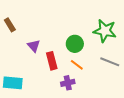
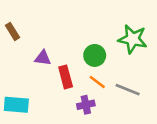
purple triangle: (34, 46) -> (43, 58), turned -40
gray line: (110, 62) -> (128, 90), moved

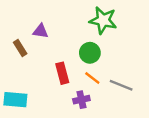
brown rectangle: (12, 31) -> (20, 48), moved
green star: (133, 39) -> (103, 20), moved
purple triangle: (43, 58) -> (41, 31), moved

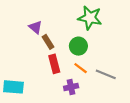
purple triangle: (41, 31) -> (35, 27), turned 32
brown rectangle: (20, 48) -> (48, 42), moved

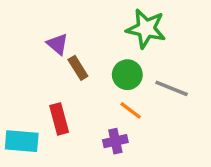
red rectangle: (54, 64) -> (59, 119), moved
gray line: (106, 74) -> (172, 88), moved

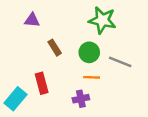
purple triangle: (57, 44) -> (32, 20), moved, turned -35
orange line: (131, 110) -> (92, 77), turned -35
cyan rectangle: (22, 141) -> (15, 99), turned -55

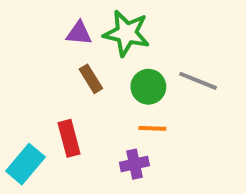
purple triangle: (32, 20) -> (79, 33), moved
green star: (102, 20) -> (127, 33), moved
gray line: (120, 62) -> (198, 81), moved

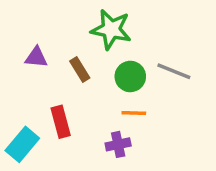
purple triangle: (79, 33) -> (36, 57), moved

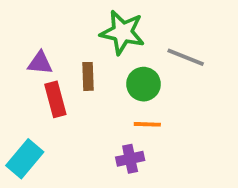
brown rectangle: (80, 70) -> (88, 76), turned 30
gray line: (174, 71) -> (186, 57), moved
red rectangle: (61, 122) -> (55, 99), moved

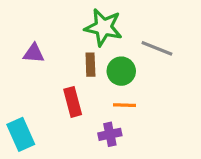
brown rectangle: (88, 76) -> (90, 65), moved
red rectangle: (55, 99) -> (73, 102), moved
cyan rectangle: (25, 159) -> (21, 134), turned -64

